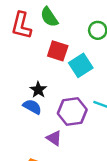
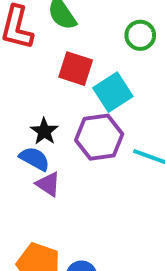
purple hexagon: (72, 112) -> (99, 137), moved
purple triangle: (54, 138) -> (48, 184), moved

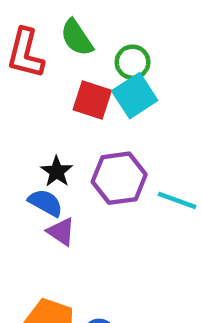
green circle: (140, 35) -> (133, 62), moved
cyan square: (113, 92) -> (135, 96), moved

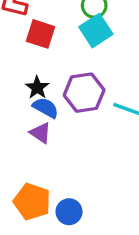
red square: (92, 100) -> (41, 34), moved
blue semicircle: (45, 203) -> (46, 108), moved

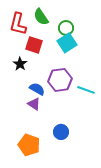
black star: (37, 88) -> (20, 64), moved
blue circle: (69, 212) -> (61, 132), moved

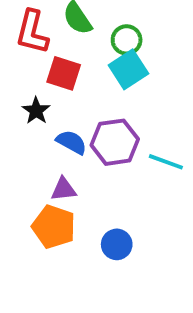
blue semicircle: (37, 89) -> (71, 142), moved
purple triangle: (34, 104) -> (64, 189), turned -40
orange pentagon: (29, 145) -> (54, 227), moved

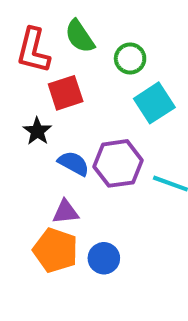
cyan square: (128, 69) -> (154, 103), moved
red square: (64, 73) -> (66, 93), turned -36
blue circle: (117, 244) -> (104, 258), moved

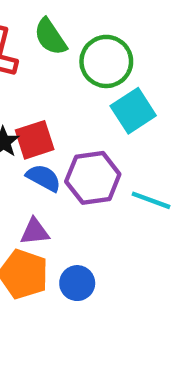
green circle: (130, 59) -> (106, 61), size x1.5
red square: (66, 93) -> (35, 140), moved

